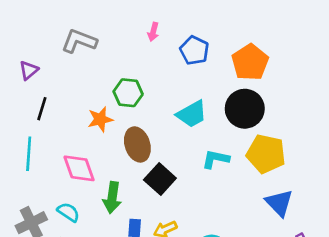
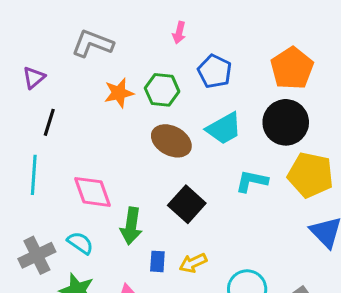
blue pentagon: (194, 50) -> (215, 71), moved
green hexagon: (128, 93) -> (162, 90), moved
orange star: (100, 119) -> (119, 93), moved
brown ellipse: (137, 144) -> (171, 141), moved, turned -44

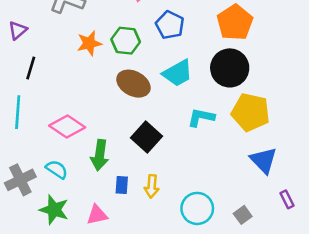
pink diamond: (93, 192) -> (67, 126), turned -36
yellow arrow: (193, 263) -> (152, 186), turned -60

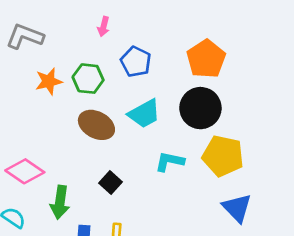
black square: (146, 137) -> (111, 183), size x0.7

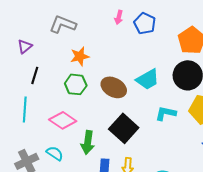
blue pentagon: (136, 62) -> (145, 23), moved
green hexagon: (88, 79) -> (76, 84), moved
black square: (111, 183) -> (124, 128), size x1.8

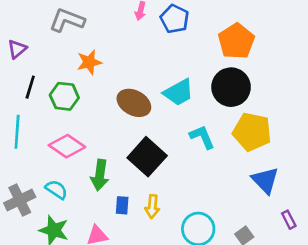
green hexagon: (76, 84) -> (64, 96), moved
cyan L-shape: (166, 113) -> (202, 137), turned 55

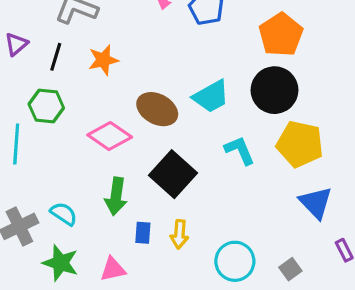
black line: (30, 87) -> (56, 57), moved
green hexagon: (64, 96) -> (46, 106), moved
pink diamond: (67, 146) -> (110, 136), moved

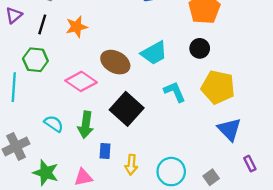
black circle: (274, 90) -> (200, 48), size x0.6
cyan semicircle: (64, 214) -> (54, 124), moved
yellow arrow: (179, 234) -> (131, 165), moved

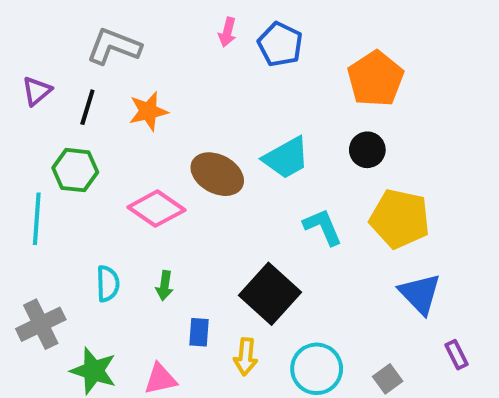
black square: (127, 109) -> (270, 294), moved
cyan semicircle: (54, 124) -> (108, 284), turned 54
green arrow: (86, 125) -> (165, 286), size x0.6

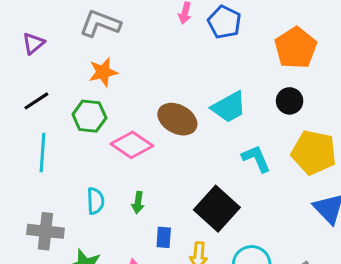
purple triangle: (37, 91) -> (33, 43), moved
black line: (87, 107) -> (36, 101), moved, turned 40
orange star: (148, 111) -> (103, 72), moved
green hexagon: (75, 170) -> (89, 116), moved
gray cross: (41, 324) -> (45, 231), turned 32

